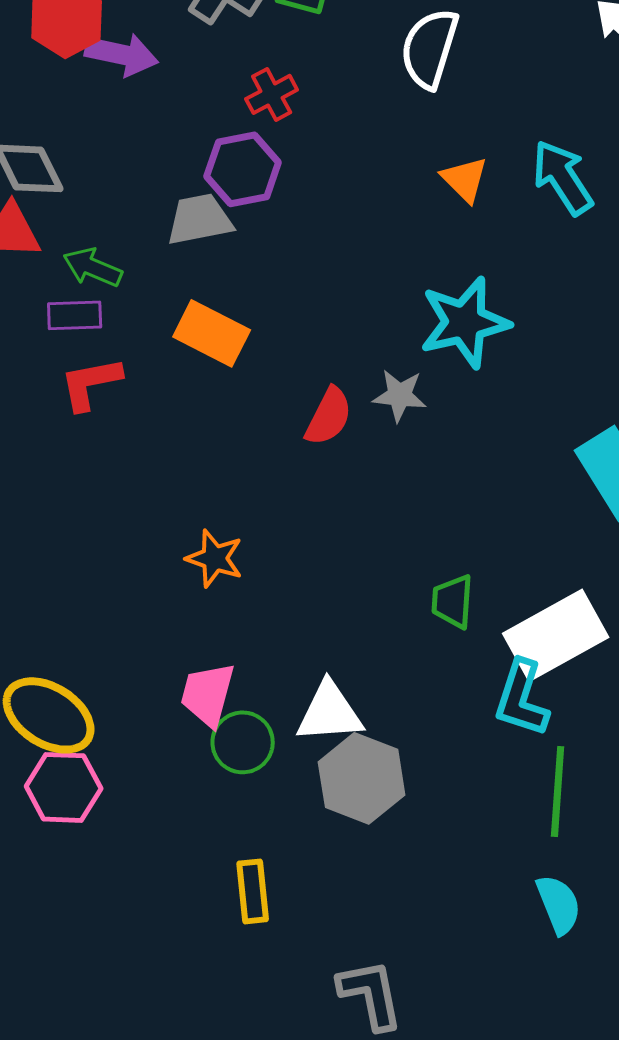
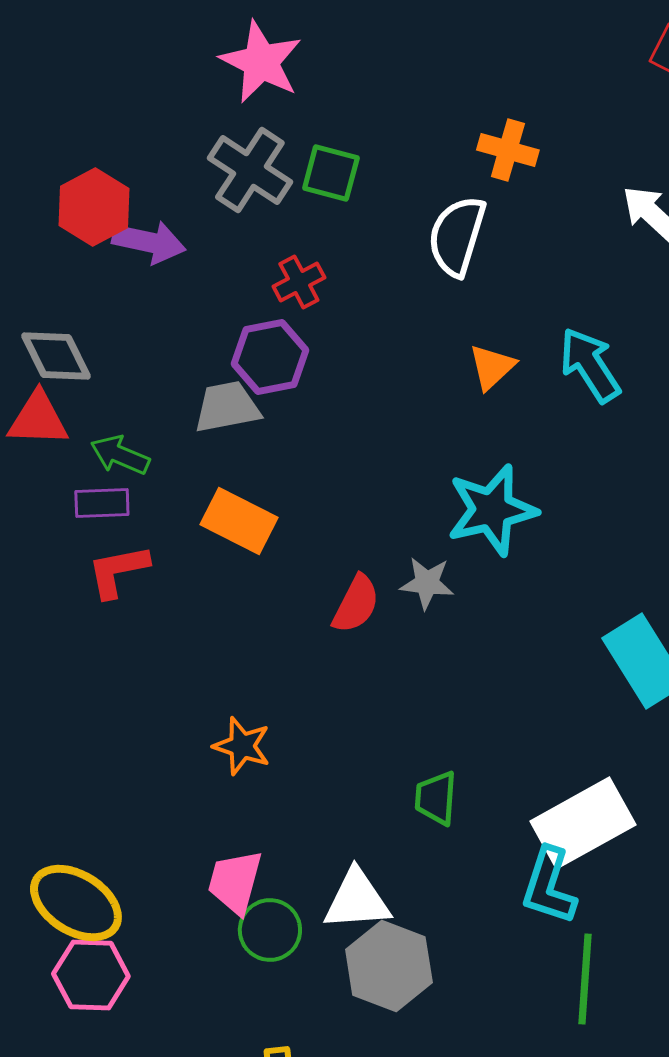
orange triangle: (465, 179) -> (492, 367), turned 32
green trapezoid: (453, 601) -> (436, 798), moved

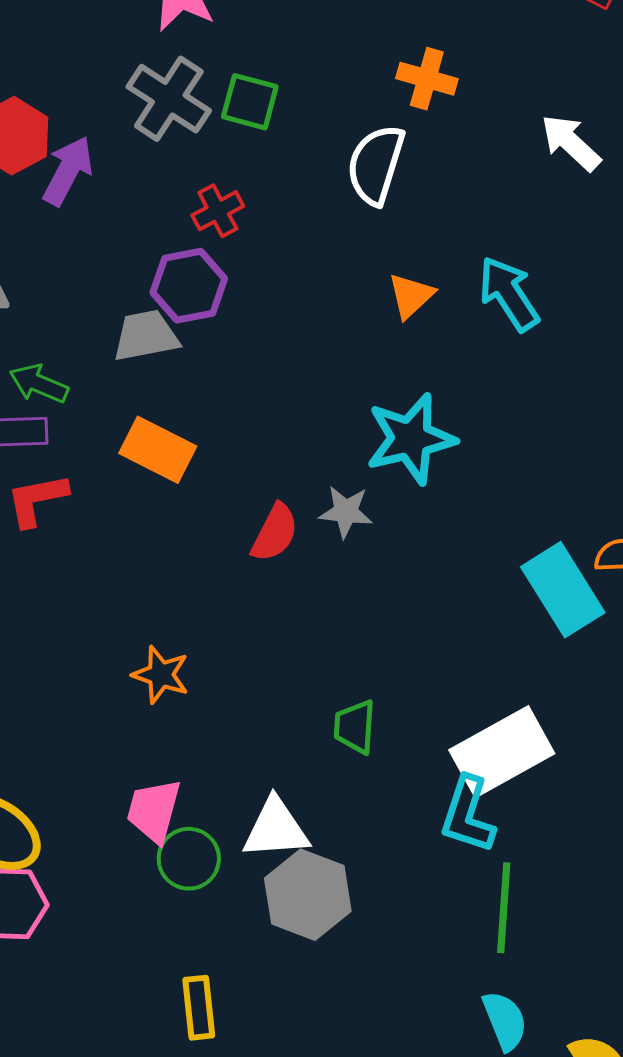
purple arrow: (149, 242) -> (68, 171), turned -74

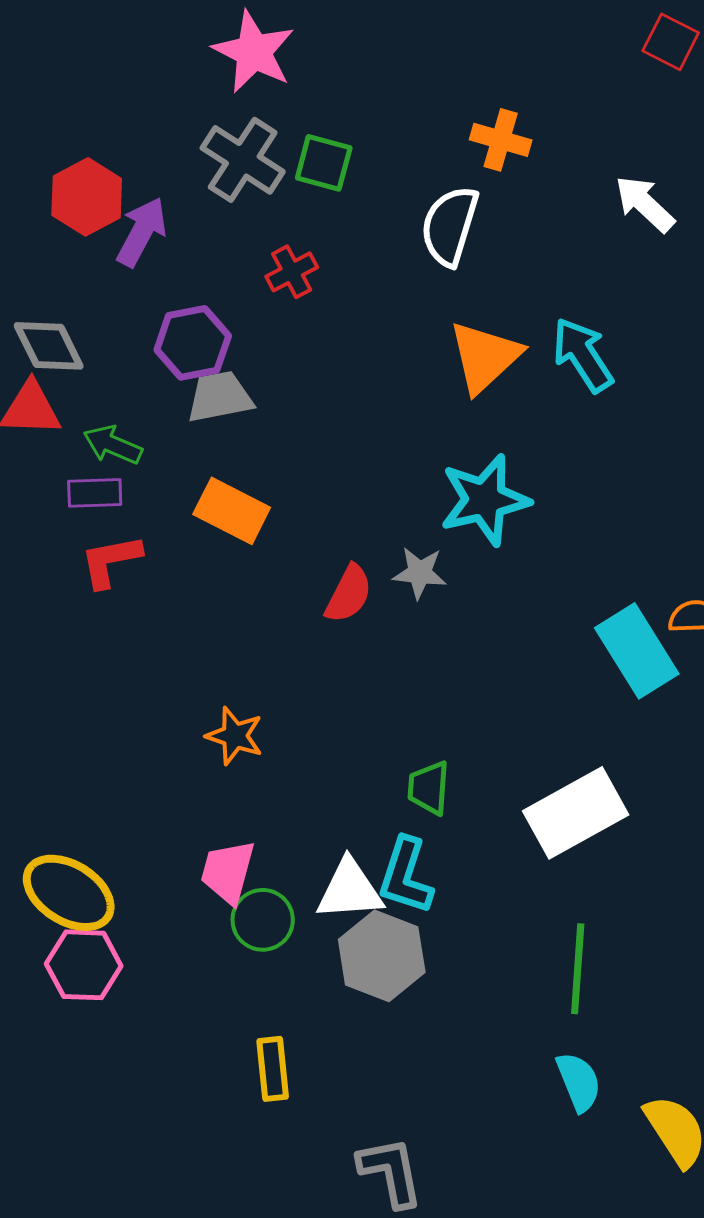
purple hexagon: (189, 286) -> (193, 343), moved
orange triangle: (411, 296) -> (485, 357), size x1.6
cyan L-shape: (468, 815) -> (406, 876), moved

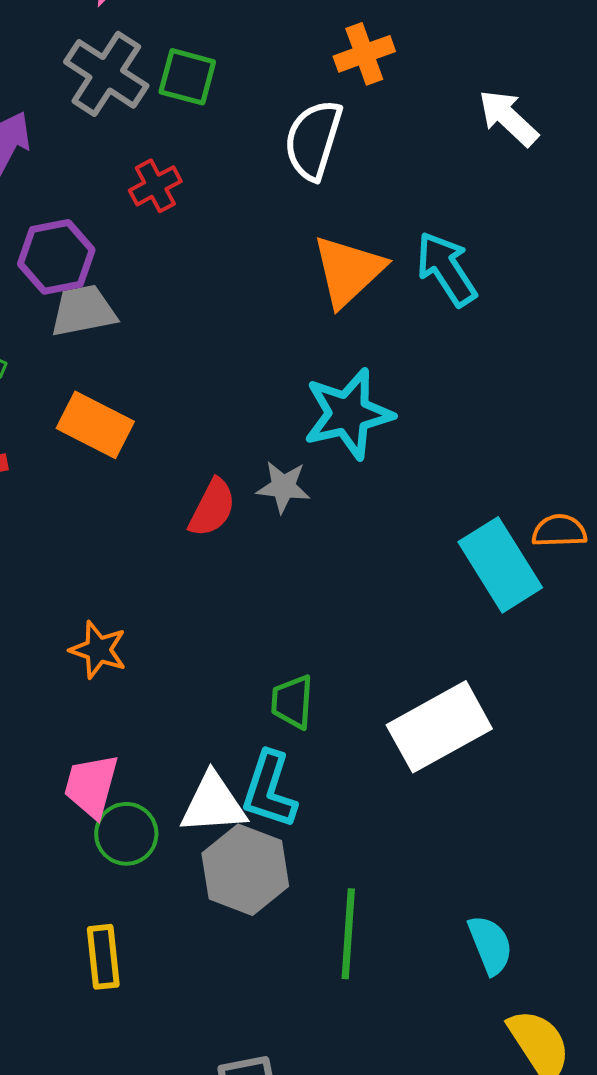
orange cross: (501, 140) -> (364, 54), turned -36
green line: (578, 969) -> (348, 934), moved
yellow rectangle: (273, 1069) -> (103, 957), moved
cyan semicircle: (579, 1082) -> (490, 945), moved

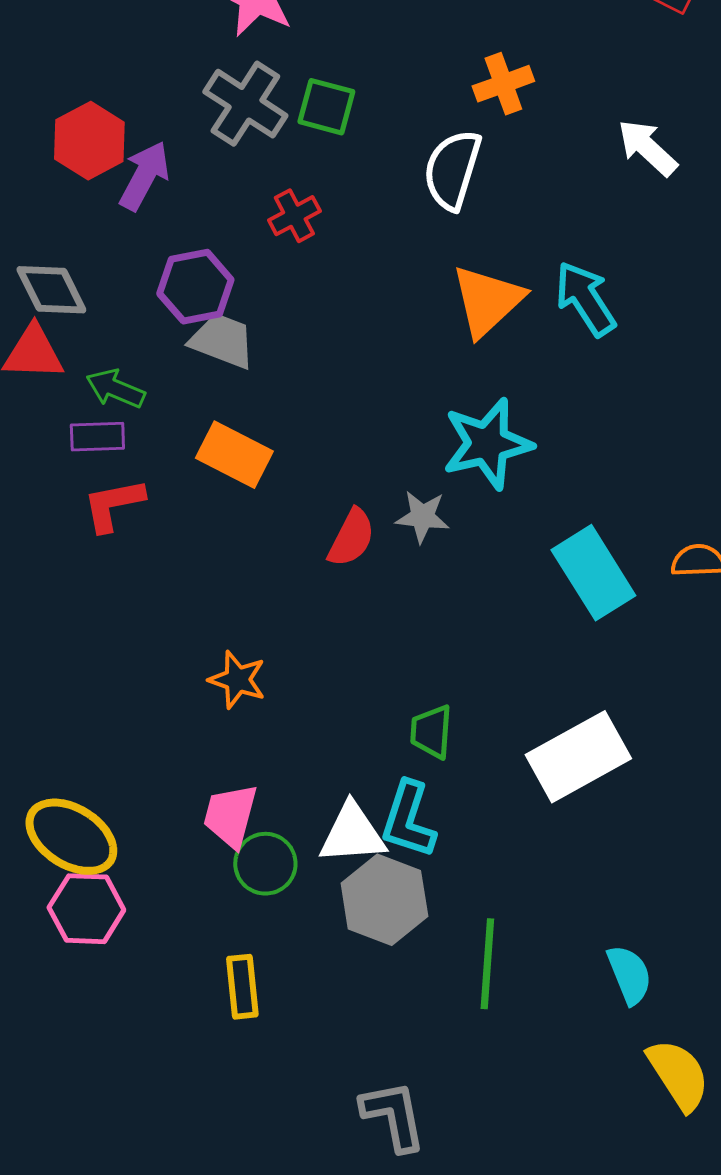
gray trapezoid: (83, 311) -> (222, 341), turned 32
cyan rectangle: (500, 565) -> (593, 573), moved

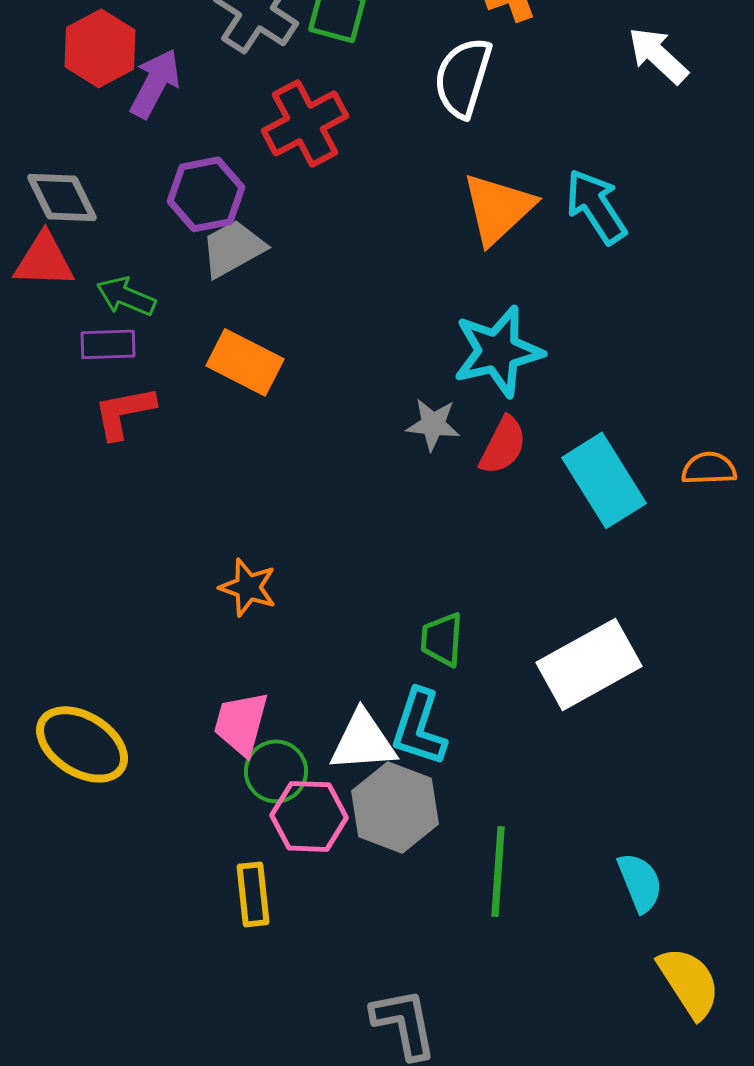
red cross: (294, 216) -> (305, 123), size x1.6
gray trapezoid: (222, 341) -> (233, 248), turned -50
red semicircle: (351, 538) -> (503, 445), moved
pink hexagon: (86, 909) -> (309, 816), moved

